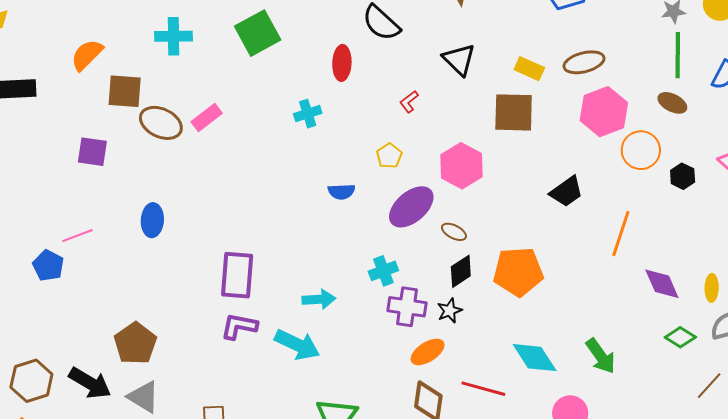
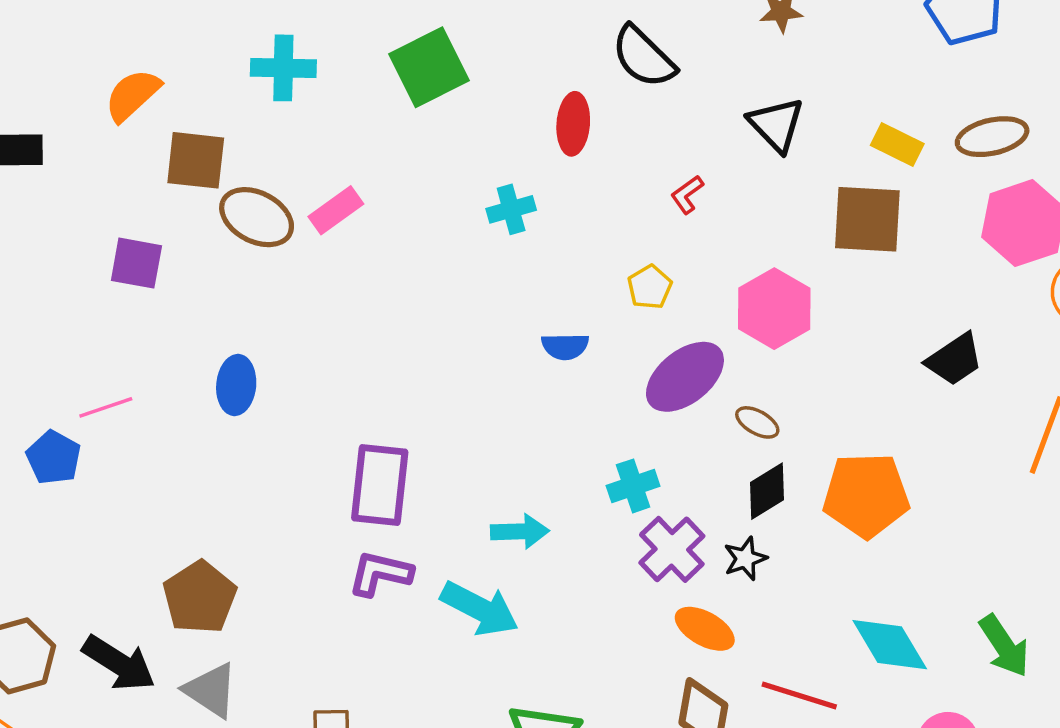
purple cross: (407, 307) -> (672, 549), turned 36
orange ellipse: (428, 352) -> (705, 629), turned 60

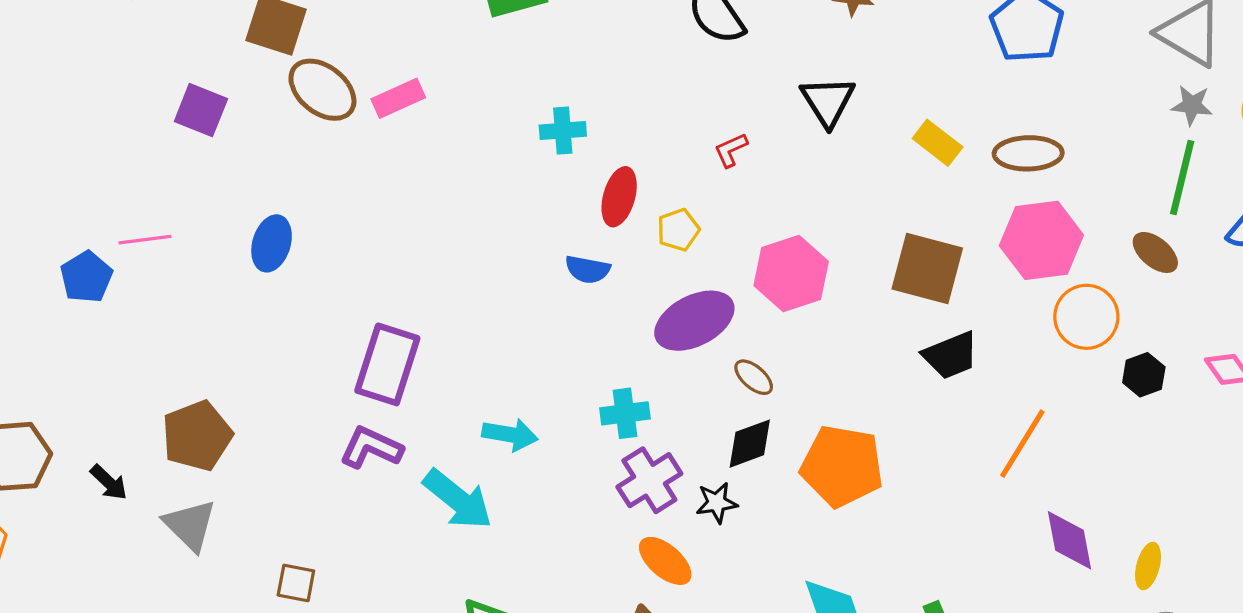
red ellipse: (573, 124) -> (619, 197), moved
brown square: (867, 219) -> (927, 268), moved
black arrow: (119, 663) -> (109, 482), size x0.6

